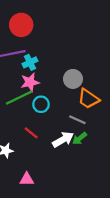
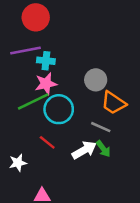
cyan cross: (30, 62) -> (46, 61), turned 32
cyan circle: (41, 104) -> (59, 109), size x1.5
green arrow: (80, 138) -> (103, 149), turned -88

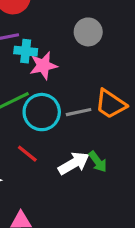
gray circle: (96, 80) -> (88, 32), moved
pink star: (46, 84) -> (43, 66), moved
gray line: (101, 127) -> (79, 112), moved, turned -36

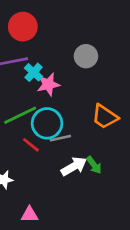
cyan cross: (26, 51) -> (34, 72), turned 36
gray line: (79, 112) -> (60, 138), moved
red line: (27, 154) -> (31, 145), moved

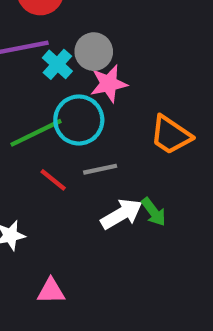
gray circle: (86, 56) -> (94, 52), moved
pink star: (48, 84) -> (109, 84), moved
cyan circle: (47, 123) -> (79, 120), moved

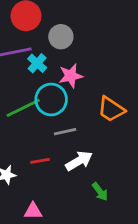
gray circle: (94, 52) -> (61, 37), moved
red line: (53, 180) -> (40, 161), moved, turned -48
green arrow: (154, 212) -> (100, 192), moved

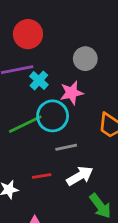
gray circle: (61, 37) -> (85, 59), moved
green arrow: (100, 192) -> (100, 206), size x1.4

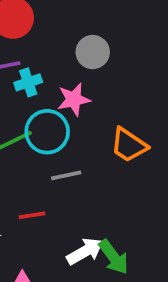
cyan cross: (39, 80) -> (28, 82), turned 30
white arrow: (80, 176) -> (85, 251), moved

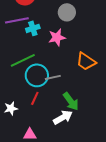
cyan circle: (47, 132) -> (37, 75), moved
red line: (32, 215) -> (35, 98), turned -56
green arrow: (114, 257) -> (71, 101), moved

